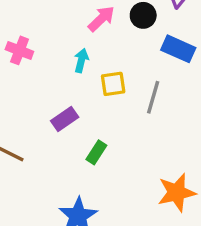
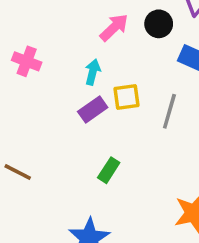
purple rectangle: (65, 119) -> (93, 110), moved

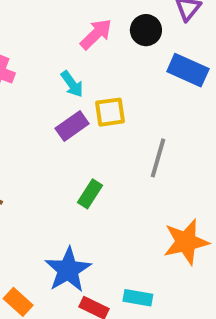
cyan arrow: (93, 72) -> (72, 84), turned 130
gray line: (169, 111) -> (158, 158), moved

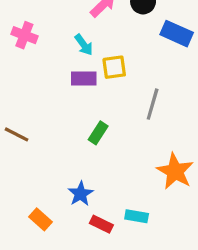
purple rectangle: (72, 126) -> (84, 78), turned 35
orange star: (186, 242) -> (175, 171), turned -30
blue star: (68, 270) -> (81, 194), size x0.7

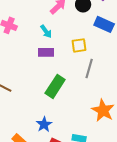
yellow square: (114, 67) -> (79, 45), moved
green rectangle: (98, 133) -> (55, 86), size x1.6

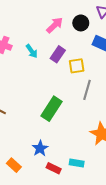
cyan arrow: (46, 31) -> (32, 51), moved
purple rectangle: (46, 52) -> (58, 54), moved, turned -56

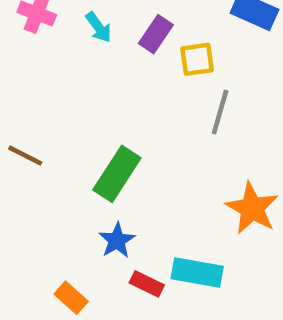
green rectangle: (52, 109) -> (117, 174), moved
cyan rectangle: (77, 163) -> (197, 272), size x1.5
orange rectangle: (14, 165) -> (71, 298), moved

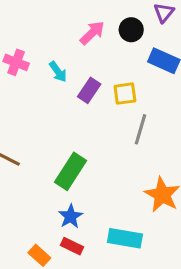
purple rectangle: (156, 34) -> (89, 90), moved
red rectangle: (147, 284) -> (72, 246), moved

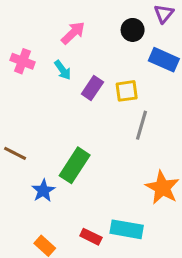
pink arrow: (92, 33) -> (73, 33), moved
blue star: (70, 216) -> (43, 191), moved
red rectangle: (72, 246) -> (91, 237), moved

